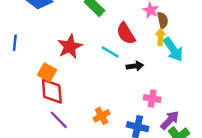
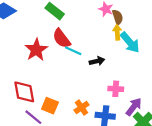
red semicircle: (126, 33) -> (62, 38), moved
orange square: (47, 72) -> (50, 106), moved
orange cross: (102, 116) -> (81, 108), moved

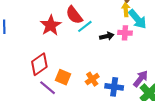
cyan line: (73, 51) -> (85, 26), turned -63
pink cross: (116, 89) -> (125, 33), moved
red diamond: (24, 92) -> (39, 64), turned 65

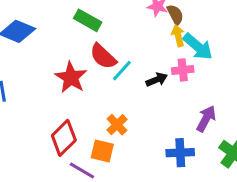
orange cross: (92, 79) -> (117, 125), moved
purple arrow: (141, 79) -> (206, 119), moved

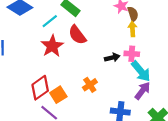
cyan arrow: (198, 47) -> (141, 71), moved
cyan line: (122, 71) -> (50, 21), moved
orange cross: (117, 125) -> (90, 85), moved
orange square: (102, 151) -> (58, 95), moved, turned 35

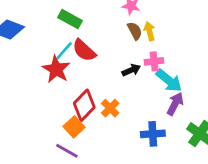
brown semicircle: (133, 14) -> (135, 31), moved
cyan line: (50, 21) -> (64, 51), moved
red diamond: (40, 88) -> (84, 105), moved

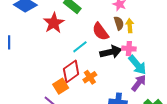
red semicircle: (84, 50) -> (100, 32), moved
cyan line: (64, 51) -> (80, 47), moved
red star: (56, 69) -> (54, 23), moved
black arrow: (131, 70) -> (111, 52), size x1.5

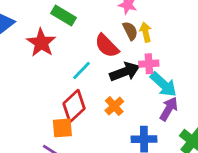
orange cross: (90, 77) -> (114, 106), moved
orange square: (61, 86) -> (62, 128), turned 35

